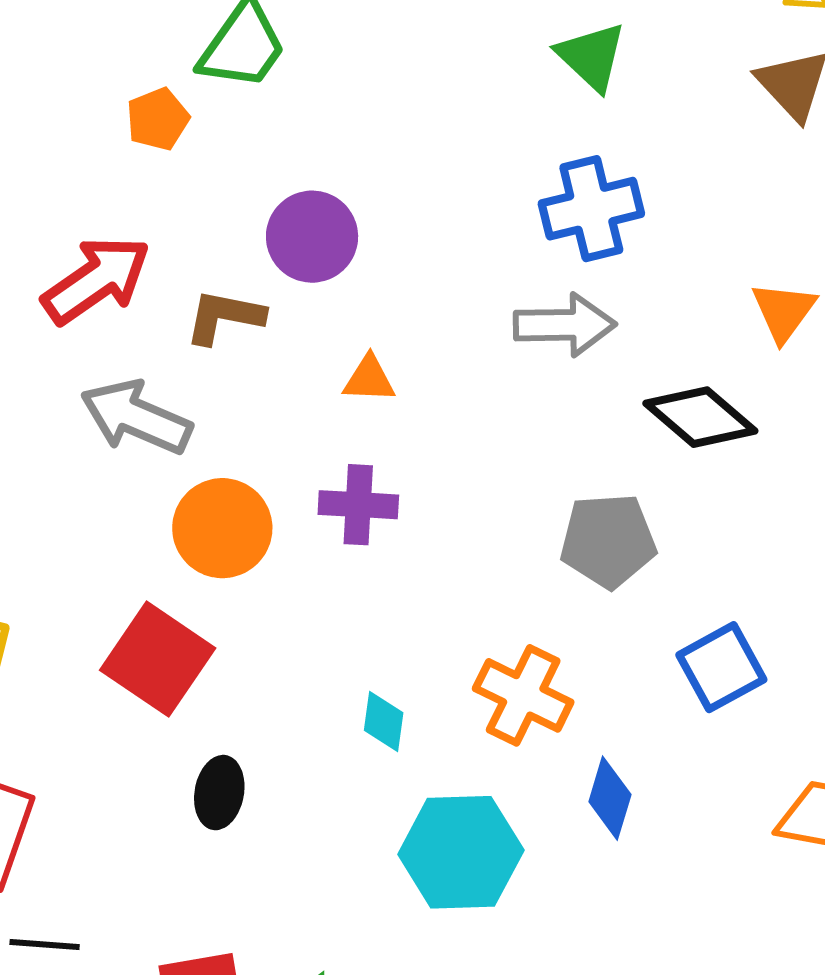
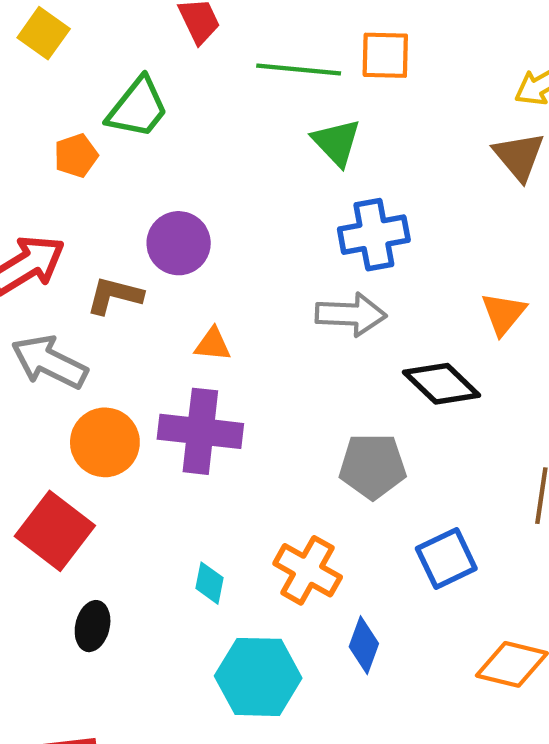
green triangle: (591, 56) -> (337, 142), moved
purple cross: (358, 505) -> (200, 431), size x1.5

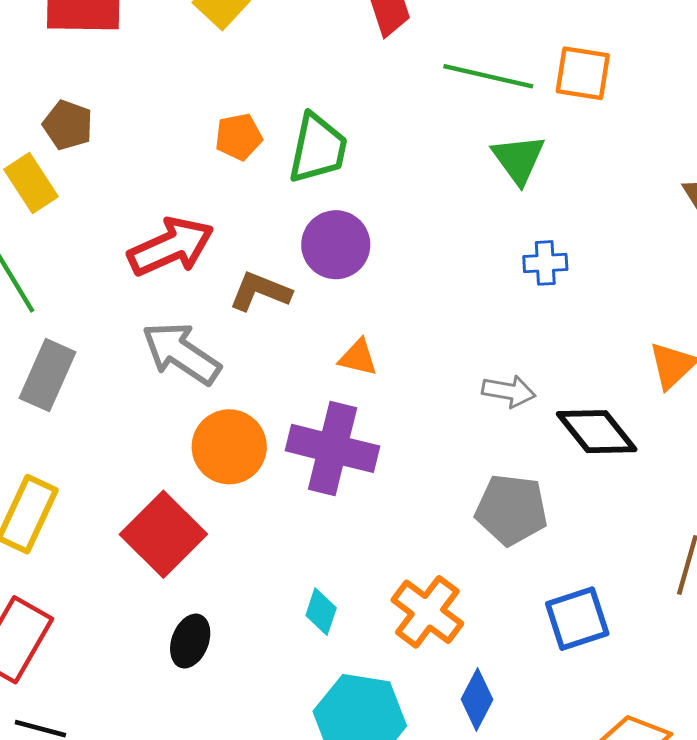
green trapezoid: (138, 108) -> (318, 149), moved, turned -34
blue cross: (374, 235) -> (545, 263), size x0.6
gray arrow: (351, 314) -> (509, 391), moved, size x0.7

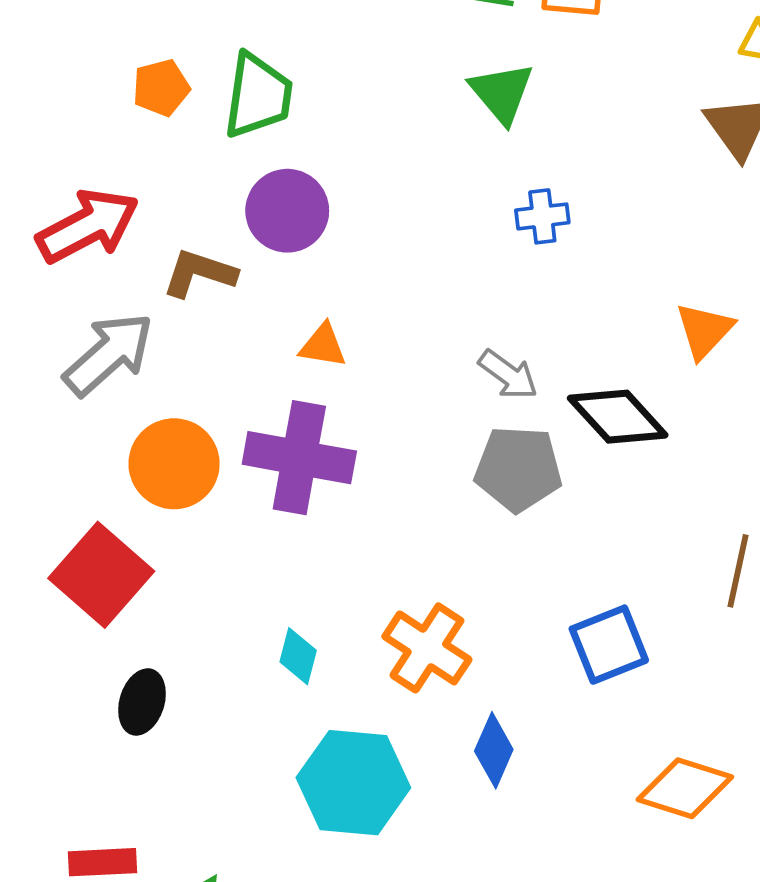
gray arrow: (181, 353) -> (109, 354), turned 108
gray arrow: (509, 391) -> (508, 375), turned 30
gray pentagon: (511, 510) -> (518, 469), moved

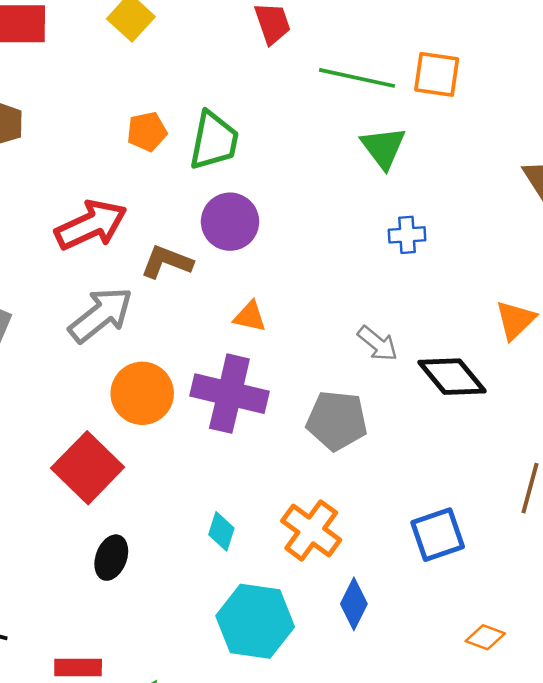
gray pentagon: (518, 469) -> (337, 421), moved
orange diamond: (685, 788) -> (485, 637), size x0.6

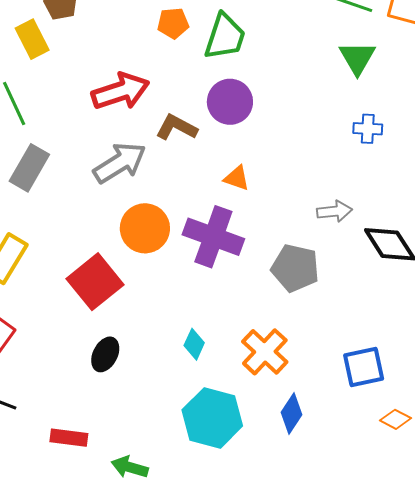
gray arrow: (378, 344) -> (334, 211), turned -52
orange diamond: (485, 637) -> (396, 419), moved

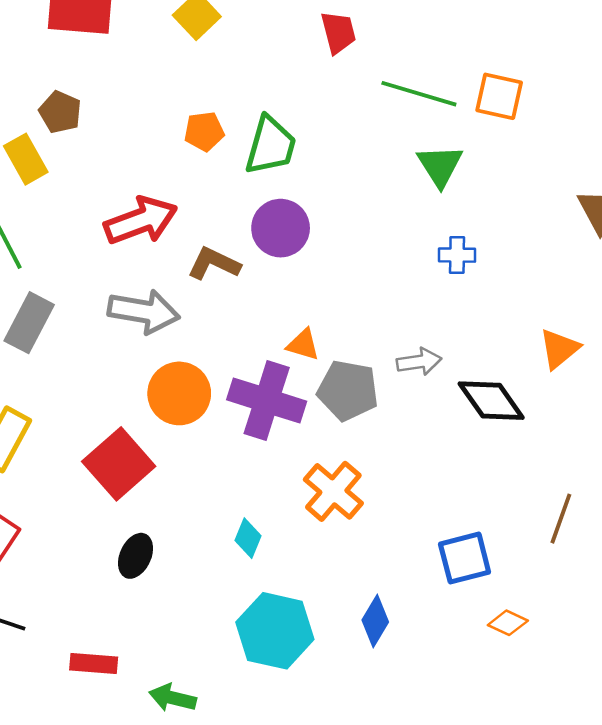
gray arrow: (120, 163) -> (144, 311), turned 44
orange triangle: (237, 178) -> (303, 345), moved
gray pentagon: (295, 268) -> (348, 390), moved
orange cross: (265, 352) -> (333, 491), moved

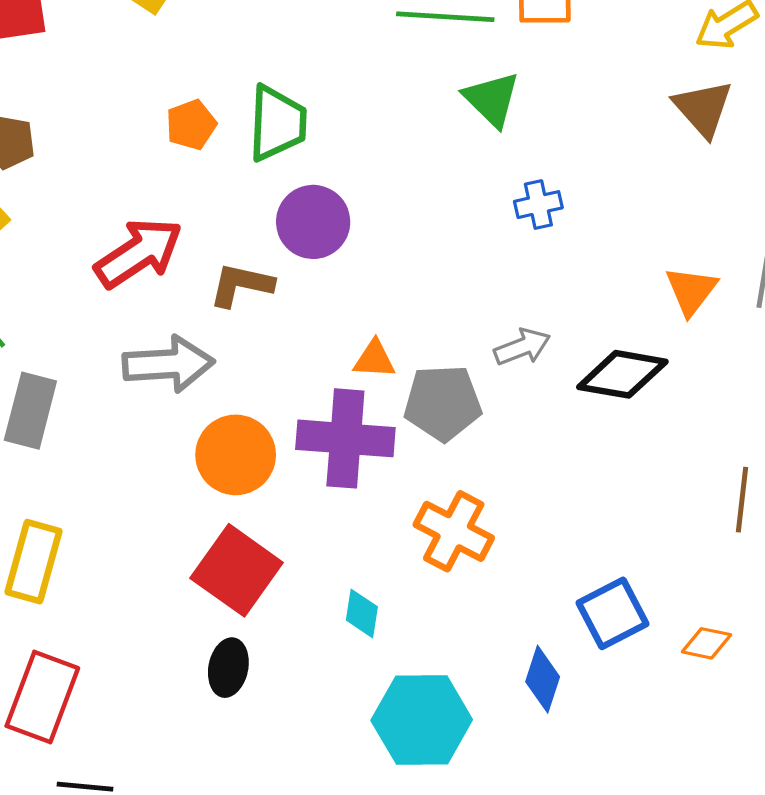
black diamond: (491, 401) -> (622, 374), turned -32
red square: (119, 464) -> (237, 570), moved
blue square: (465, 558) -> (613, 613), moved

